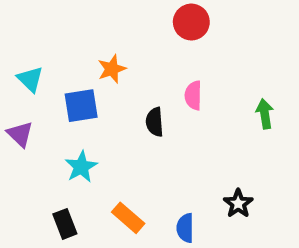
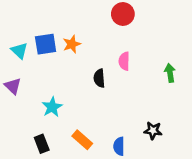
blue square: (81, 106) -> (46, 44), moved
black star: (238, 204) -> (153, 131), turned -30

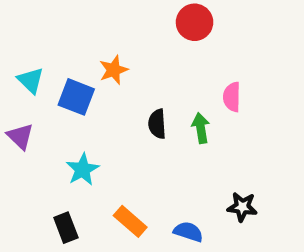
blue square: (46, 44) -> (76, 97), moved, turned 30
pink semicircle: (124, 61) -> (232, 97), moved
green arrow: (170, 73) -> (201, 128), moved
blue semicircle: (119, 146) -> (188, 232), turned 108

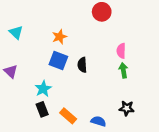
cyan triangle: (31, 80) -> (16, 32), moved
blue square: (76, 97) -> (58, 61), moved
green arrow: (201, 128) -> (123, 70), moved
black rectangle: (66, 228) -> (42, 109), moved

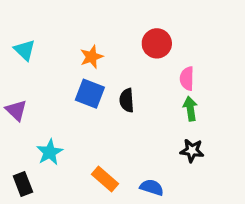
red circle: (102, 12) -> (157, 43), moved
cyan star: (43, 89) -> (50, 152), moved
black star: (127, 108) -> (192, 151), moved
black rectangle: (42, 109) -> (23, 184), moved

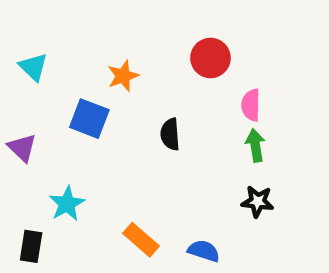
blue square: (90, 94) -> (89, 119), moved
black rectangle: (23, 184) -> (31, 246), turned 30

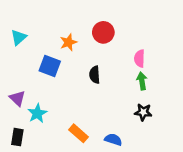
red circle: (210, 58) -> (103, 32), moved
cyan triangle: (33, 67) -> (19, 37), turned 35
purple triangle: (22, 148) -> (17, 98), moved

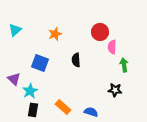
red circle: (103, 32) -> (100, 32), moved
blue square: (50, 66) -> (40, 63), moved
green arrow: (142, 81) -> (124, 65), moved
black rectangle: (17, 137) -> (33, 110), moved

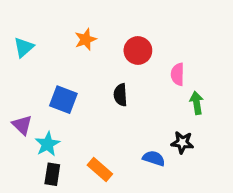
red circle: (100, 32) -> (138, 50), moved
orange star: (55, 34) -> (86, 39), moved
blue semicircle: (91, 112) -> (154, 158), moved

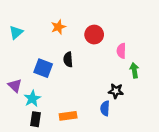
black semicircle: (120, 95) -> (68, 59), moved
black star: (182, 142) -> (116, 91), moved
blue semicircle: (154, 158) -> (105, 108), turned -104
orange rectangle: (100, 169) -> (68, 116), turned -49

